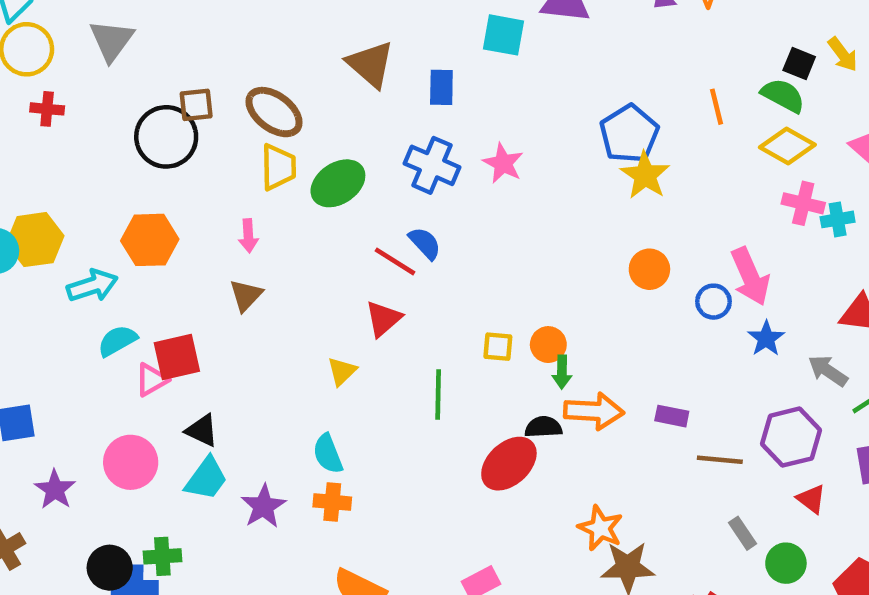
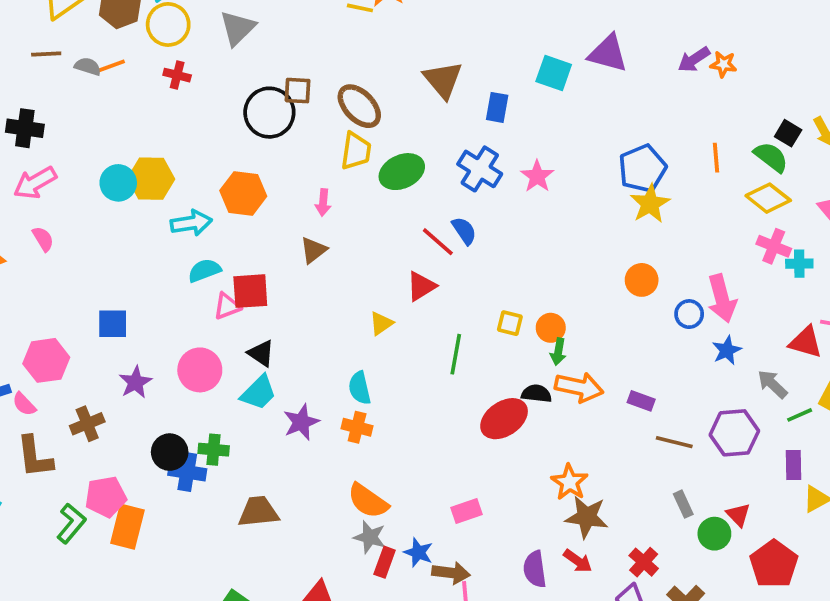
red triangle: (811, 499) -> (738, 515), moved

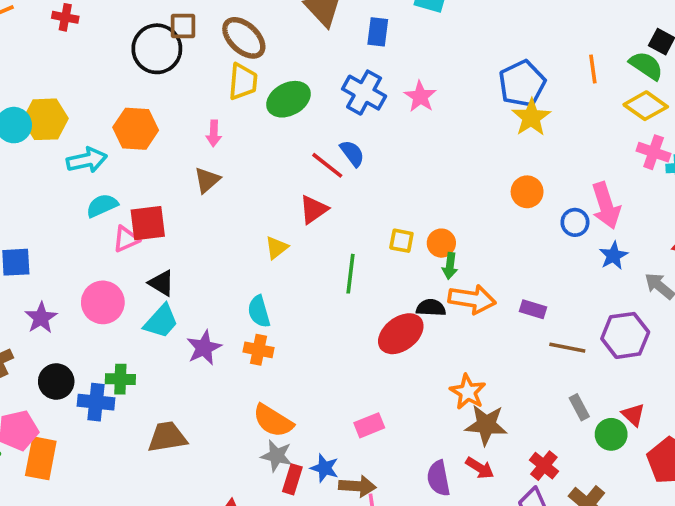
black circle: (170, 452) -> (56, 381), moved

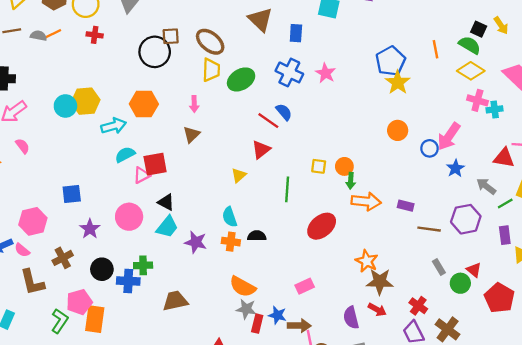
pink arrow: (606, 206) -> (449, 136), turned 56
black semicircle: (431, 308) -> (257, 236), moved
purple star: (204, 348) -> (196, 242), turned -30

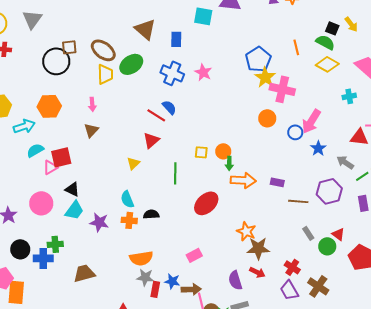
green ellipse: (241, 79) -> (131, 64), moved
pink cross: (477, 100) -> (282, 89), moved, size x1.4
orange semicircle: (243, 287) -> (141, 258), turned -35

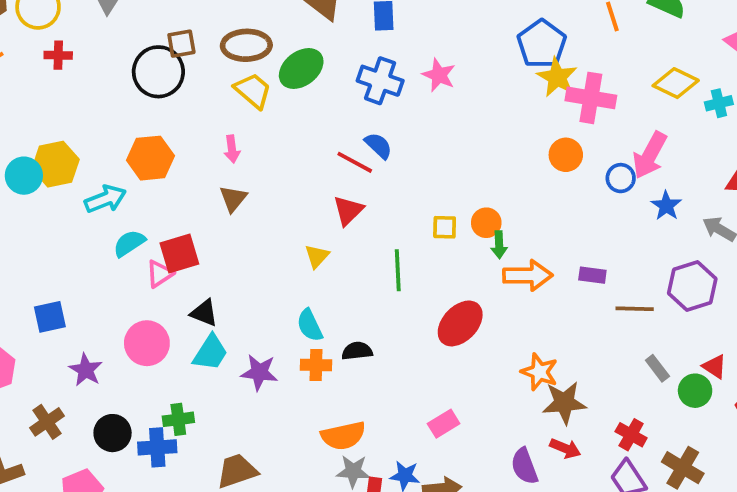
brown ellipse: (103, 50) -> (246, 45), turned -35
yellow diamond: (327, 64) -> (676, 83), moved
yellow trapezoid: (105, 74) -> (253, 91), turned -45

